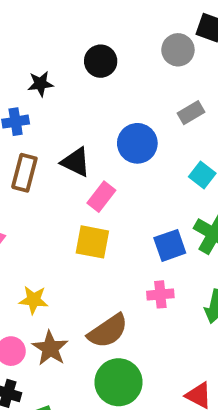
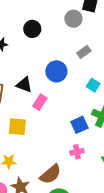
yellow square: (92, 242) -> (17, 127), moved

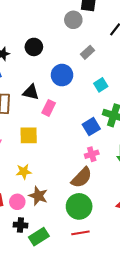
black circle: (32, 29) -> (34, 47), moved
cyan square: (93, 85) -> (101, 85), turned 32
brown semicircle: (50, 174) -> (82, 178), moved

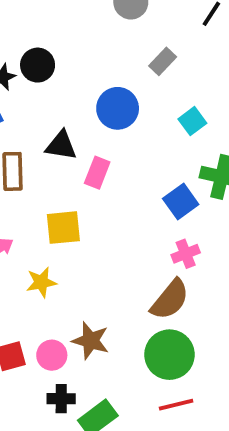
black circle: (34, 47) -> (38, 65), moved
yellow star: (24, 172) -> (41, 282), moved

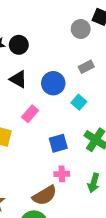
cyan square: (192, 121) -> (79, 102), moved, turned -32
black triangle: (61, 145) -> (18, 79), moved
blue square: (181, 202) -> (58, 143), moved

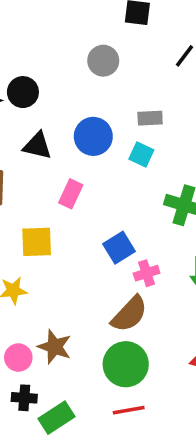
gray circle: (81, 29) -> (103, 61), moved
gray rectangle: (86, 67) -> (150, 118), moved, turned 40
blue square: (58, 143) -> (119, 248), moved

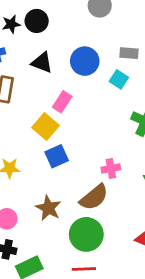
yellow square: (37, 242) -> (45, 127), moved, turned 35
blue square: (119, 248) -> (57, 156), moved
brown star: (55, 347) -> (48, 208), moved

